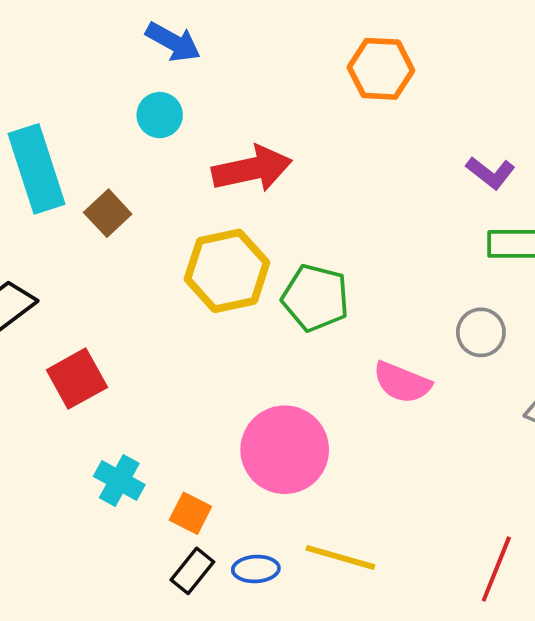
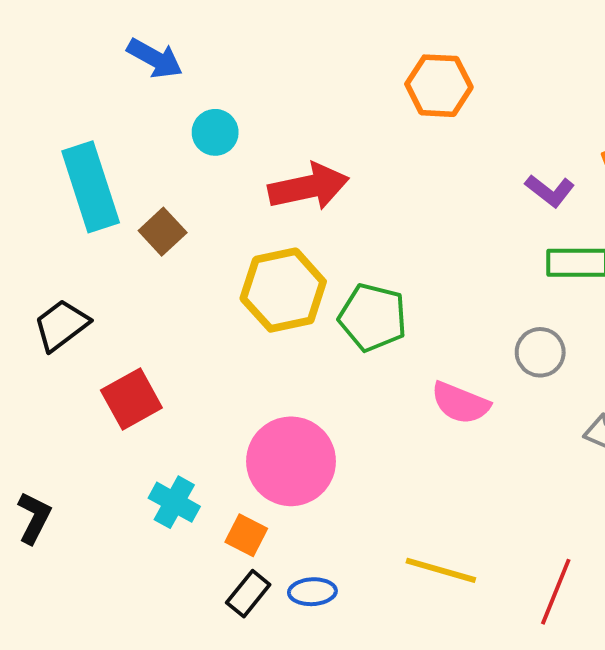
blue arrow: (173, 42) -> (155, 58), moved
pink circle: (285, 450) -> (291, 461), moved
yellow line: (340, 557) -> (441, 570), moved

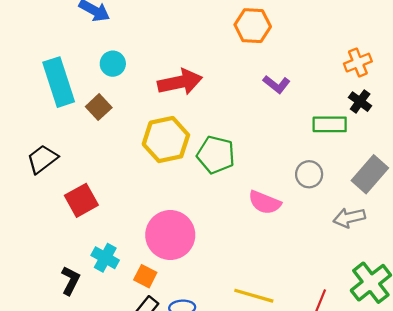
cyan circle: (215, 132) -> (113, 64), moved
purple L-shape: (550, 191) -> (277, 84), moved
black L-shape: (34, 518) -> (70, 281), moved

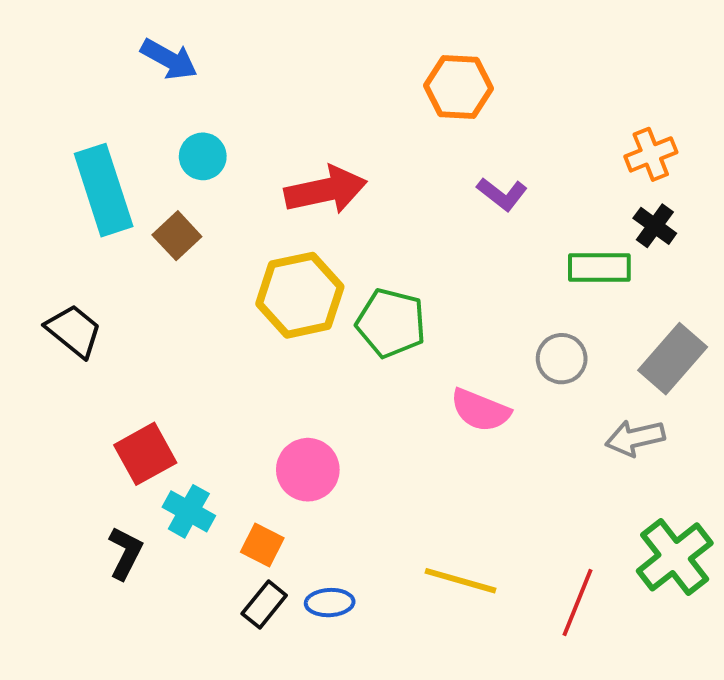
black trapezoid: (42, 159) -> (74, 331), turned 76
red square: (81, 200) -> (145, 454), moved
pink circle: (170, 235) -> (308, 470), size x0.7

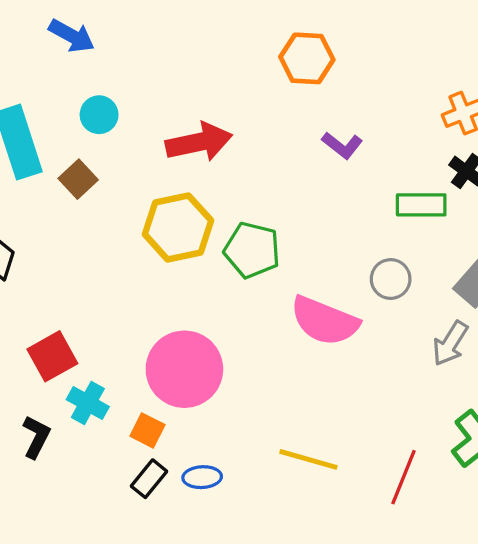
pink semicircle: (480, 410) -> (325, 321), size x1.4
gray arrow: (635, 438) -> (450, 343), turned -45
pink circle: (308, 470) -> (184, 369), size x1.5

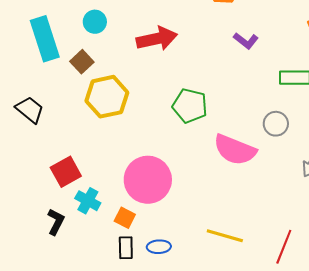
yellow hexagon: (178, 227) -> (107, 97), moved
black rectangle: (149, 479) -> (126, 248), turned -40

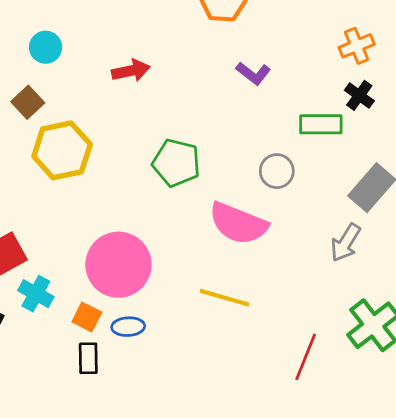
red arrow: (157, 39) -> (131, 71), size x0.7
gray circle: (276, 124) -> (277, 171), moved
yellow line: (225, 236) -> (224, 298), moved
blue ellipse: (159, 247) -> (128, 327), moved

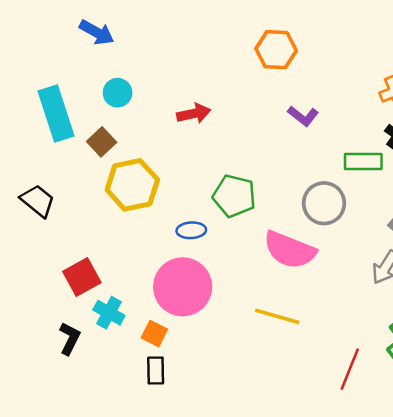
gray circle: (277, 171) -> (324, 203), size x1.4
blue ellipse: (128, 327) -> (191, 230), moved

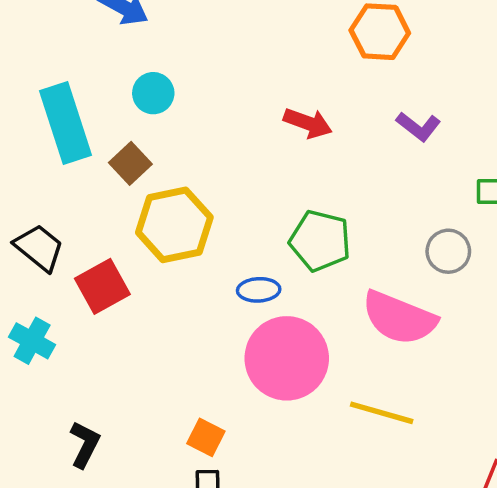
red arrow: (194, 114) -> (308, 123), moved, turned 32
gray circle: (324, 203) -> (448, 251), size x0.7
red square: (82, 277) -> (102, 286), moved
pink circle: (183, 287) -> (287, 358), moved
cyan cross: (109, 313) -> (32, 341), moved

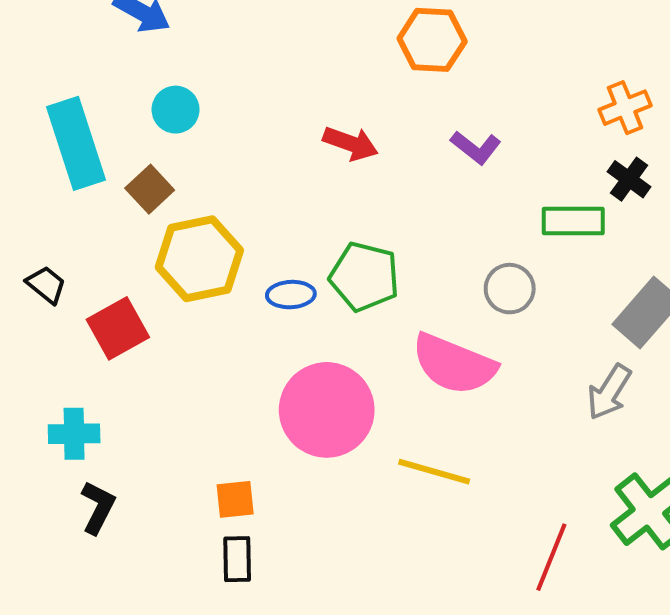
black trapezoid: (39, 248) -> (46, 285), size x0.7
blue ellipse: (259, 290) -> (291, 295), moved
cyan cross: (32, 341) -> (74, 434), moved, turned -30
orange square: (206, 437) -> (235, 499), turned -33

